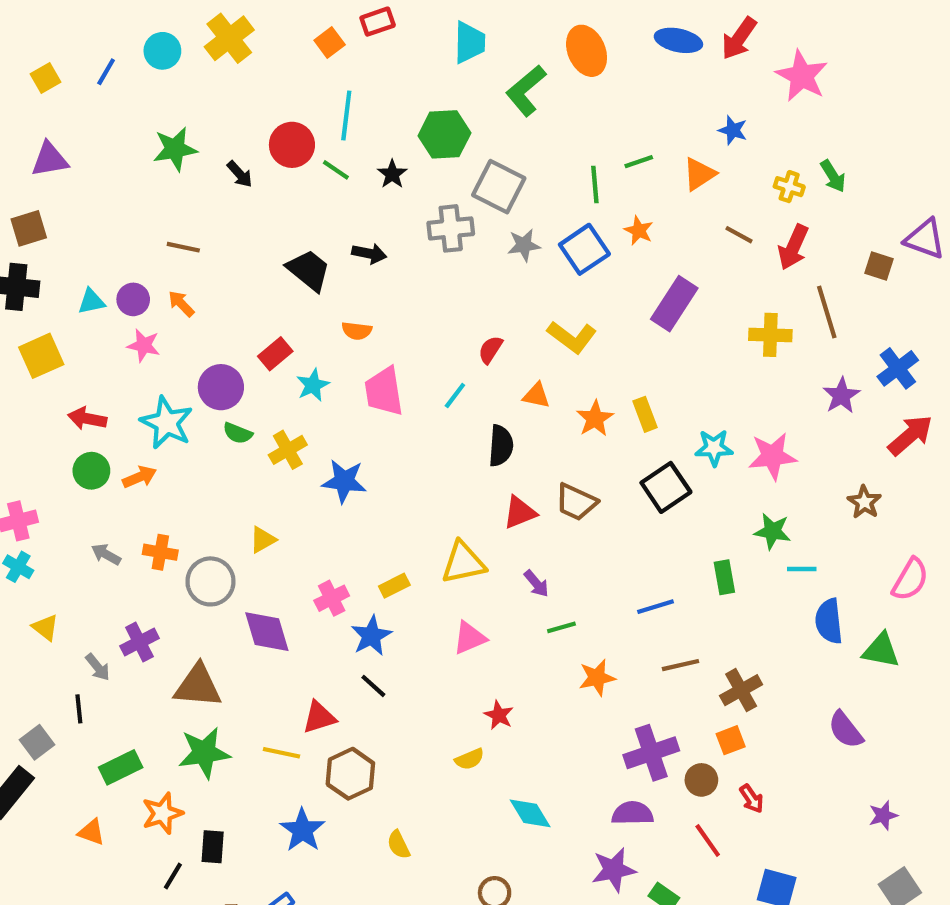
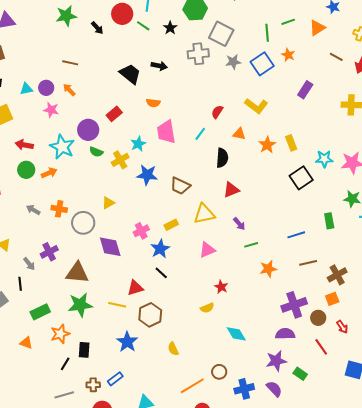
purple rectangle: (674, 304) -> (305, 90), size x0.7
cyan star: (313, 385) -> (138, 144), moved
brown trapezoid: (576, 502) -> (180, 186), moved

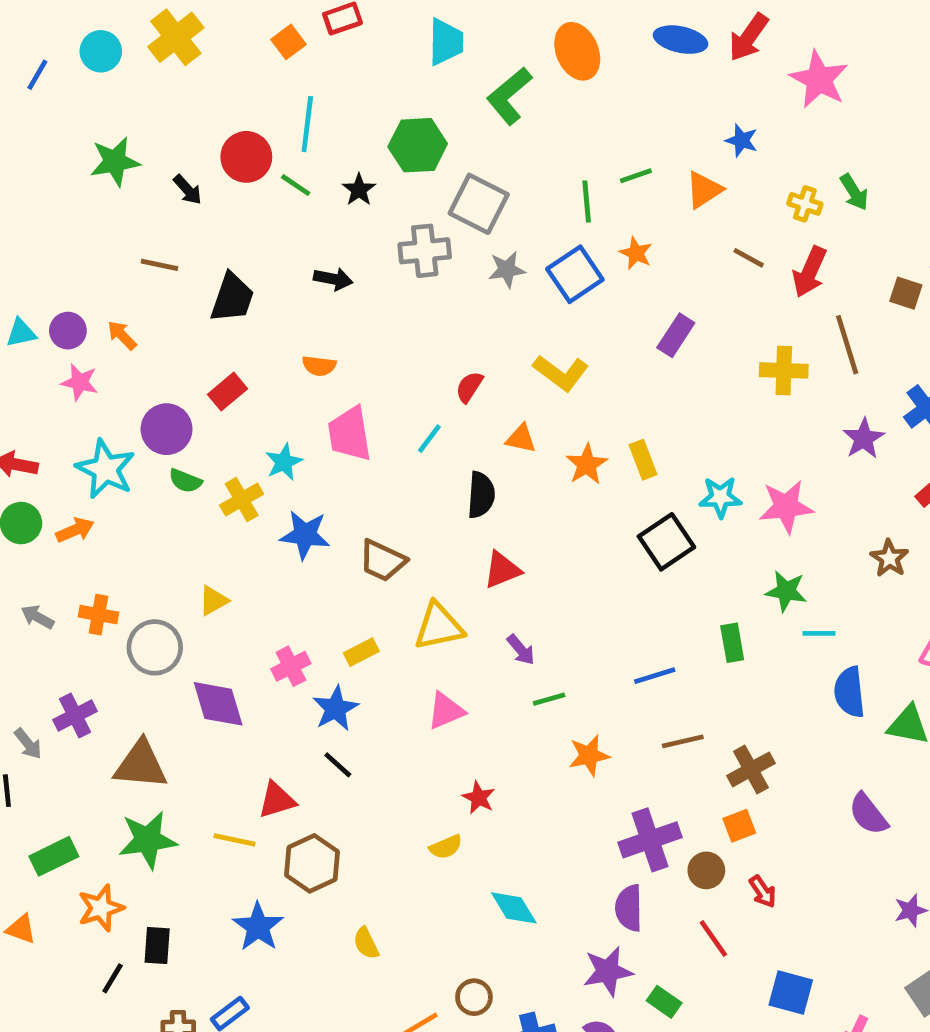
brown line: (70, 63) -> (159, 265), moved
black trapezoid: (130, 74) -> (232, 298), moved, turned 70
purple semicircle: (285, 334) -> (629, 908), turned -90

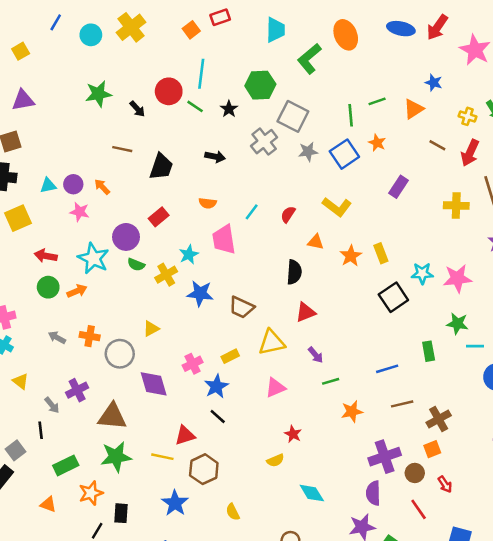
blue line: (37, 75) -> (56, 22), moved
gray cross: (425, 251) -> (264, 142), turned -32
cyan line: (429, 439) -> (252, 212), moved

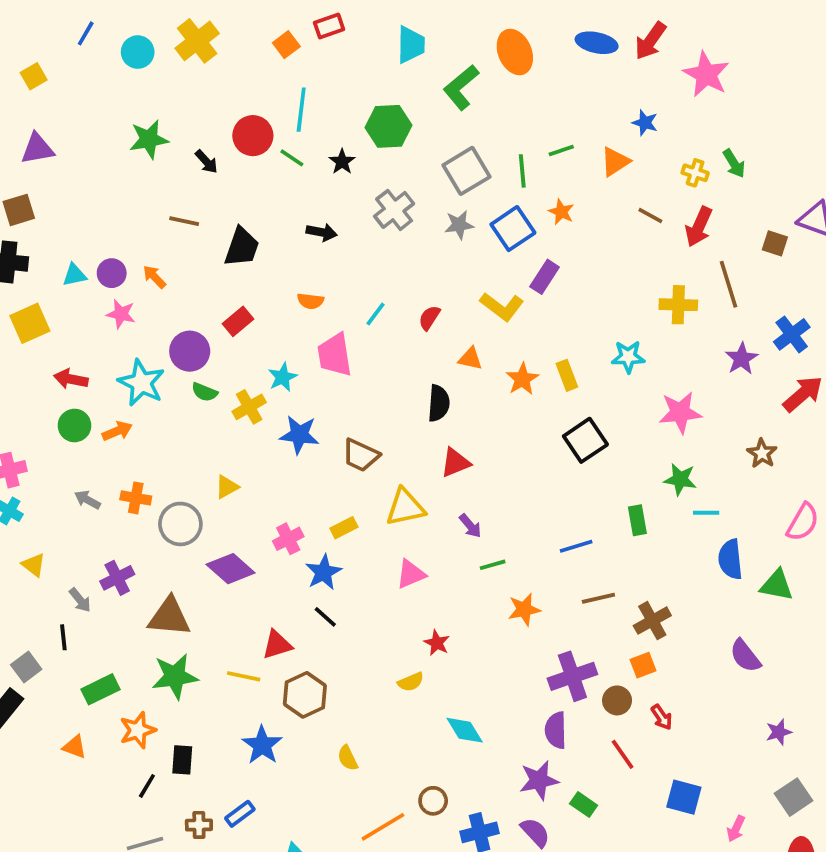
gray square: (293, 116) -> (467, 171), moved, turned 32
purple rectangle: (398, 187) -> (545, 277), moved
cyan star: (422, 273) -> (628, 357), moved
purple diamond: (154, 384) -> (231, 569), turned -32

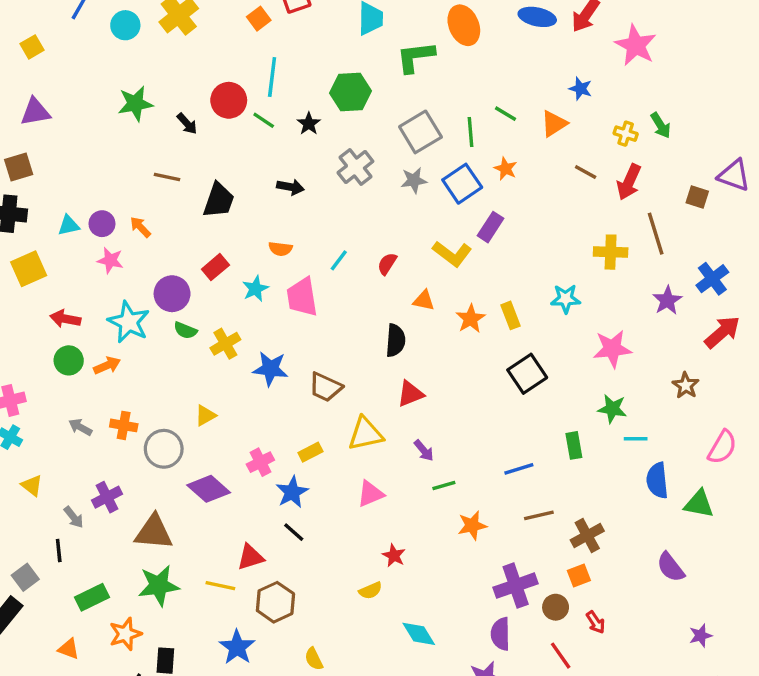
green L-shape: (461, 87) -> (415, 57), turned 33
green line: (561, 150) -> (506, 114), turned 50
cyan star: (283, 377) -> (255, 289), moved

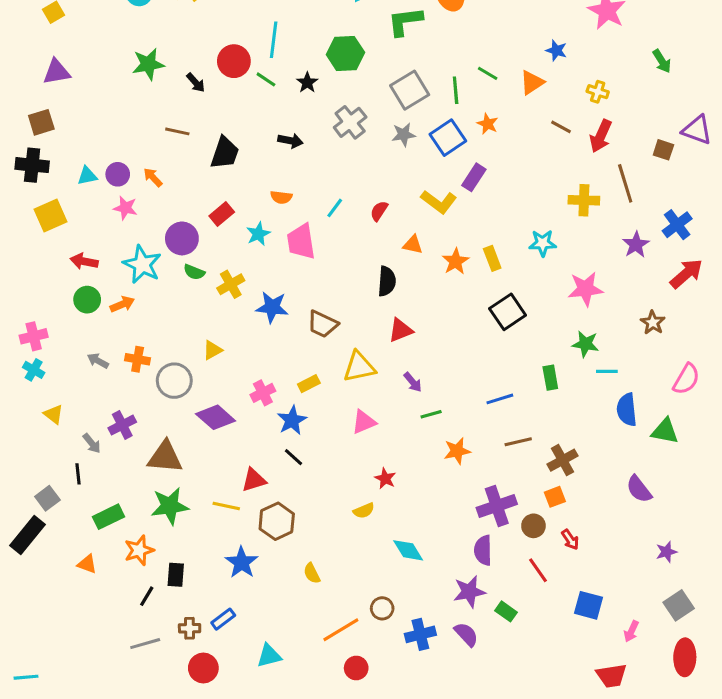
green arrow: (661, 125) -> (662, 61), moved

